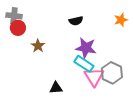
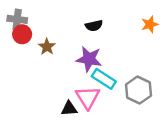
brown star: (38, 46) -> (47, 47), moved
purple star: (86, 48) -> (89, 59), moved
pink triangle: (94, 77) -> (88, 97), moved

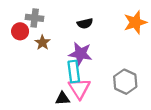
gray cross: (17, 19) -> (35, 18), moved
orange star: (150, 24) -> (135, 22), size x1.5
cyan rectangle: (104, 79) -> (74, 72), moved, turned 50

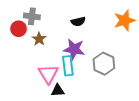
gray hexagon: (125, 82) -> (104, 64), moved
pink triangle: (79, 88) -> (48, 74), moved

